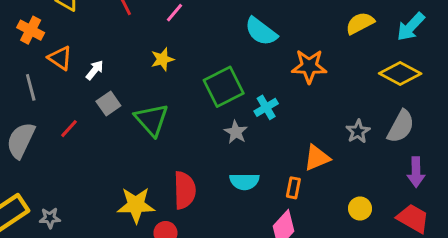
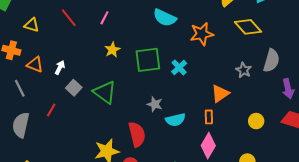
yellow star: (162, 59) -> (112, 50), moved
yellow diamond: (400, 74) -> (248, 27), moved, turned 32
green square: (224, 87) -> (148, 60), turned 32
gray star: (236, 132) -> (155, 104), moved

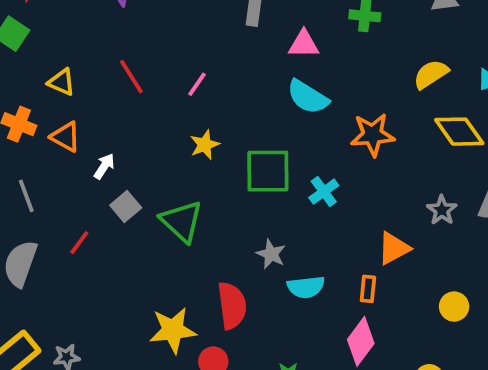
orange triangle: (35, 65) -> (66, 137), moved

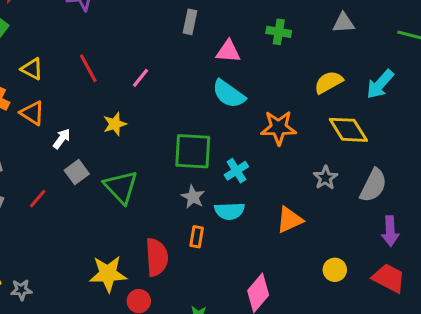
yellow star: (205, 145) -> (115, 124), moved
gray star: (442, 210) -> (325, 178), moved
gray star: (271, 254) -> (193, 197), moved
cyan semicircle: (306, 287) -> (230, 211), moved
orange rectangle: (368, 289) -> (197, 237), moved

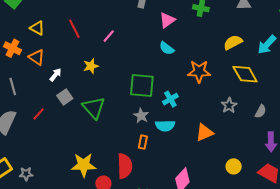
pink triangle: (228, 51) -> (167, 20), turned -42
cyan semicircle: (229, 94) -> (167, 48), size x0.7
gray semicircle: (373, 185) -> (261, 111), size x0.6
red semicircle: (157, 257) -> (125, 166), moved

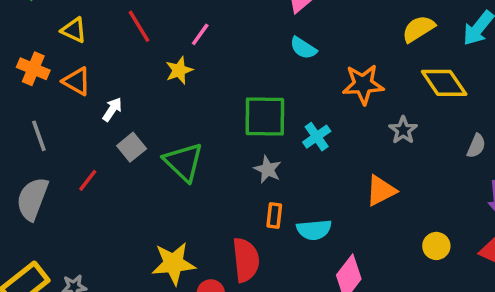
yellow star: (91, 66) -> (179, 70), moved
gray star: (229, 105) -> (403, 130), moved
cyan semicircle: (165, 126) -> (314, 230), moved

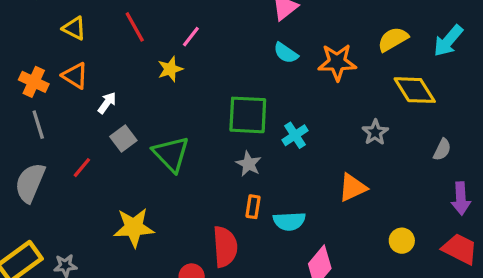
orange cross: (33, 69) -> (34, 82), moved
orange star: (363, 84) -> (337, 62), moved
yellow star: (174, 263) -> (134, 227), moved

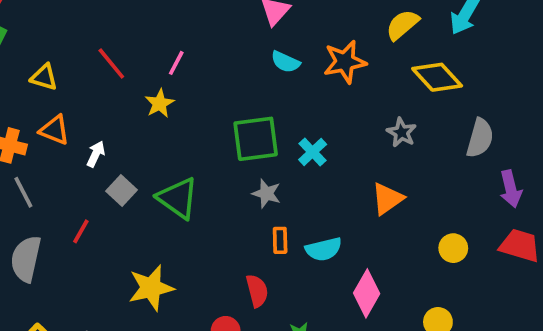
gray semicircle: (442, 150) -> (480, 138), size x1.5
red semicircle: (225, 247) -> (257, 291), size x0.7

